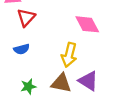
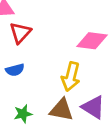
pink diamond: (87, 24) -> (92, 41), turned -55

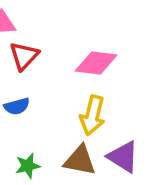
pink diamond: (92, 41) -> (96, 63), moved

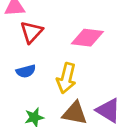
yellow arrow: (93, 115) -> (66, 78), moved

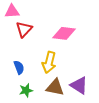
blue semicircle: (26, 71) -> (19, 67), moved, turned -96

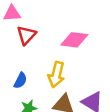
blue semicircle: (19, 67) -> (20, 81), turned 48

